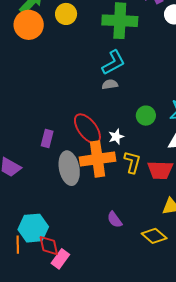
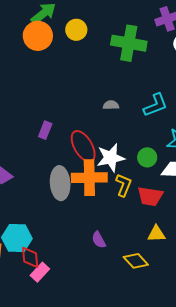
cyan L-shape: (114, 62) -> (155, 105), moved
green circle: (146, 116) -> (147, 157), moved
white star: (116, 137) -> (111, 158), size x1.8
purple rectangle: (47, 138) -> (45, 130), moved

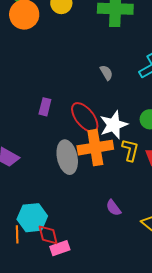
gray semicircle: (111, 105) -> (106, 73), turned 70
pink rectangle: (40, 272) -> (60, 248), turned 36

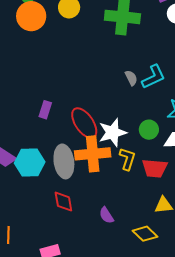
gray semicircle: (106, 73) -> (131, 78), moved
cyan hexagon: (32, 218) -> (30, 163), moved
red diamond: (48, 235) -> (63, 202), moved

